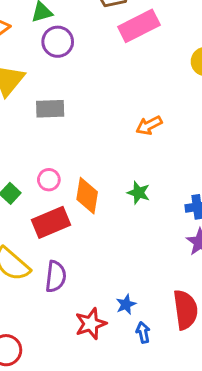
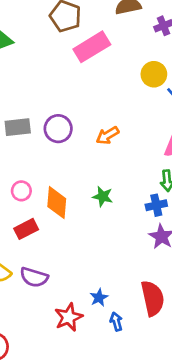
purple circle: (58, 42) -> (58, 129), moved
red rectangle: (51, 222) -> (26, 229), size x0.7
purple semicircle: (56, 277) -> (34, 277), turned 104

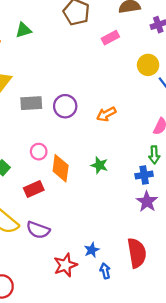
pink rectangle: (92, 47) -> (110, 38), moved, size x0.6
pink circle: (21, 191) -> (39, 152), moved

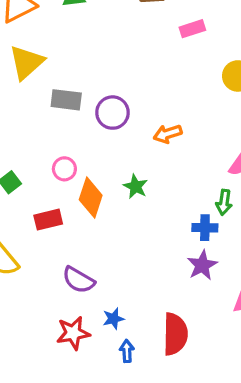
green star: (99, 165) -> (135, 187), moved
purple semicircle: (38, 230) -> (78, 280), moved

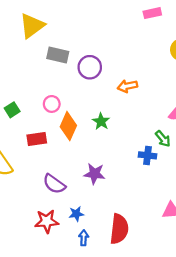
green arrow: (224, 202) -> (163, 139), turned -54
purple star: (202, 265) -> (94, 174), moved, turned 30

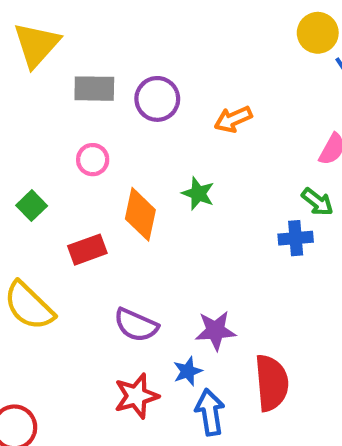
pink circle: (52, 104) -> (93, 160), moved
purple star: (94, 174) -> (215, 331), moved
blue arrow: (84, 238) -> (210, 412), size x1.5

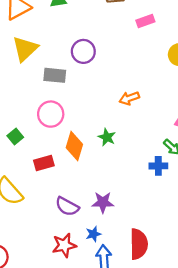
purple circle: (157, 99) -> (83, 51), moved
pink circle: (93, 160) -> (51, 114), size x1.5
purple star: (215, 331) -> (103, 202), moved

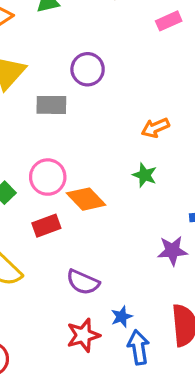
pink circle: (51, 114) -> (48, 177), moved
green star: (107, 137) -> (145, 175), moved
orange diamond: (74, 146) -> (86, 199), turned -56
purple star: (103, 202) -> (172, 251), moved

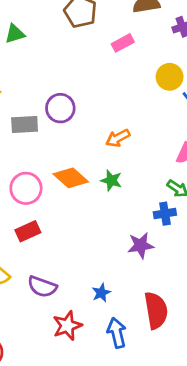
purple circle: (88, 69) -> (60, 108), moved
orange diamond: (86, 199) -> (71, 178), moved
purple semicircle: (83, 282) -> (42, 287), moved
blue star: (122, 317) -> (101, 293), moved

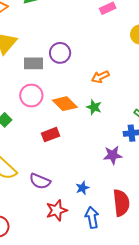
pink circle: (26, 188) -> (31, 96), moved
red rectangle: (28, 231) -> (50, 135), moved

